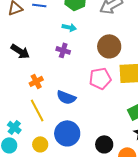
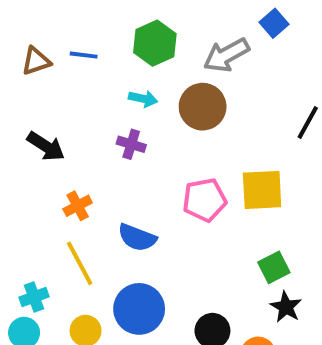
brown circle: (109, 46) -> (203, 107), moved
cyan cross: (14, 127) -> (34, 297), turned 32

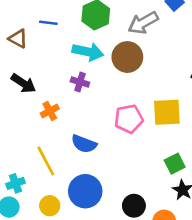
brown triangle: (36, 61) -> (18, 39), moved, turned 48
cyan arrow: (143, 99) -> (88, 52), size x1.6
orange cross: (78, 206) -> (50, 111), moved

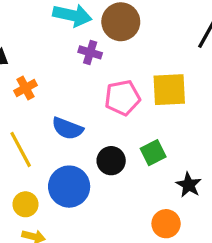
purple cross: (80, 82) -> (90, 52), moved
green square: (175, 164) -> (153, 153), moved
black circle: (134, 206) -> (111, 161), moved

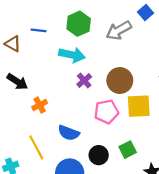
brown circle: (121, 22) -> (120, 81), moved
purple cross: (90, 52) -> (84, 81), turned 32

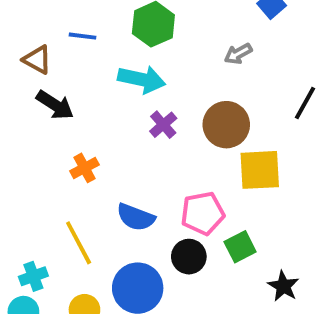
gray arrow: (119, 30) -> (238, 54), moved, size x0.6
black arrow: (17, 82) -> (55, 105), moved
pink pentagon: (106, 112) -> (203, 213), moved

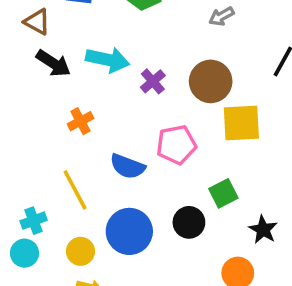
cyan arrow: (142, 79) -> (108, 60), moved
pink pentagon: (203, 213) -> (176, 145), moved
black circle: (189, 257) -> (189, 222), moved

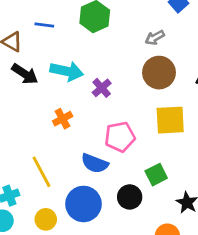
brown circle: (211, 81) -> (159, 73), moved
orange cross: (80, 121) -> (63, 119), moved
blue semicircle: (127, 166) -> (95, 163), moved

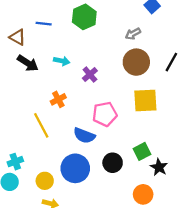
cyan arrow: (67, 71) -> (62, 61), size x0.6
yellow line: (42, 172) -> (41, 125), moved
green square: (156, 175) -> (142, 151), moved

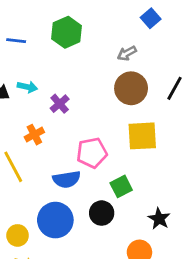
cyan arrow: (62, 61) -> (27, 87), moved
purple cross: (90, 74) -> (60, 104), moved
blue semicircle: (84, 136) -> (67, 179), turned -30
green square: (142, 151) -> (121, 186), moved

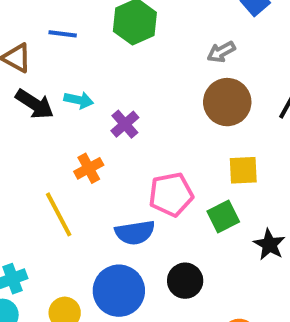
yellow square: (142, 136) -> (243, 170), size x0.7
green square: (121, 186) -> (223, 216), moved
black star: (159, 219) -> (269, 245), moved

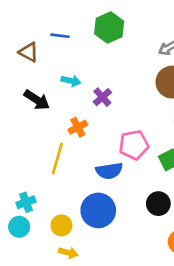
black arrow: (35, 104) -> (37, 100), moved
yellow line: (59, 214) -> (57, 159), turned 44
black circle: (185, 281) -> (158, 204), moved

